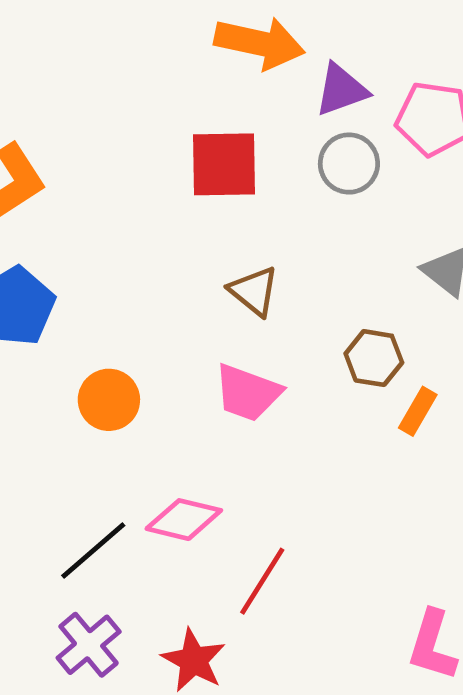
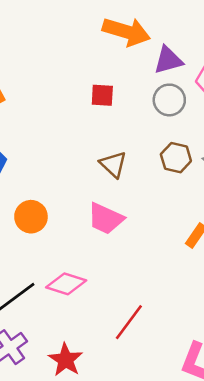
red square: (224, 164) -> (102, 95), size x0.6
brown hexagon: (374, 358) -> (176, 158), moved
red line: (262, 581) -> (129, 322), moved

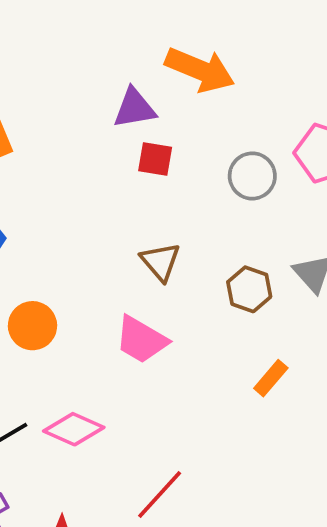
purple triangle: (168, 60) -> (134, 108), moved
brown hexagon: (176, 158) -> (249, 289), moved

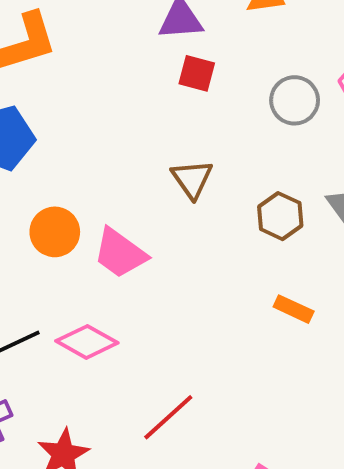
pink trapezoid: (141, 340) -> (120, 253), moved
orange rectangle: (271, 378) -> (294, 309), turned 69

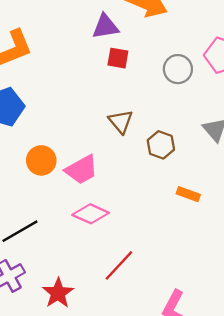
brown hexagon: (280, 216) -> (161, 145), moved
pink trapezoid: (120, 253) -> (81, 170), turned -60
pink diamond: (87, 342) -> (91, 214), moved

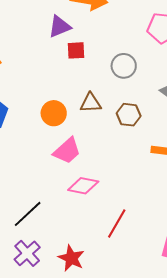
gray circle: (178, 69) -> (124, 66), moved
brown triangle: (121, 122) -> (91, 103), turned -40
orange circle: (41, 160) -> (54, 113), moved

